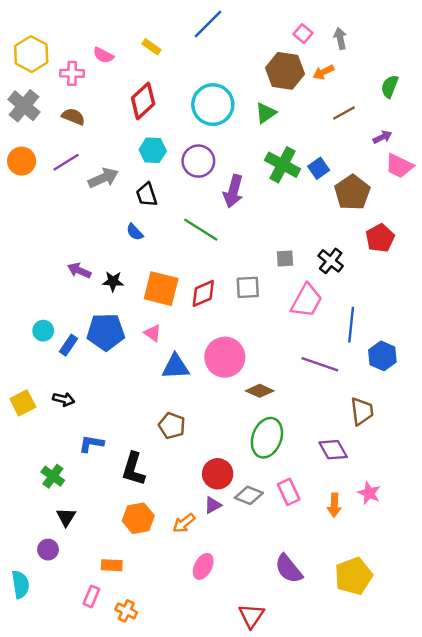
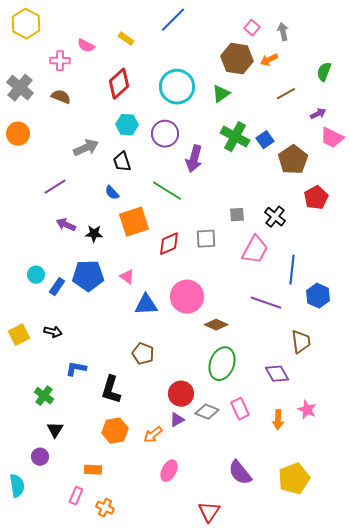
yellow hexagon: (31, 54) -> (26, 24), moved
purple line: (66, 162) -> (55, 187), moved
orange square: (161, 289) -> (134, 222), moved, turned -32

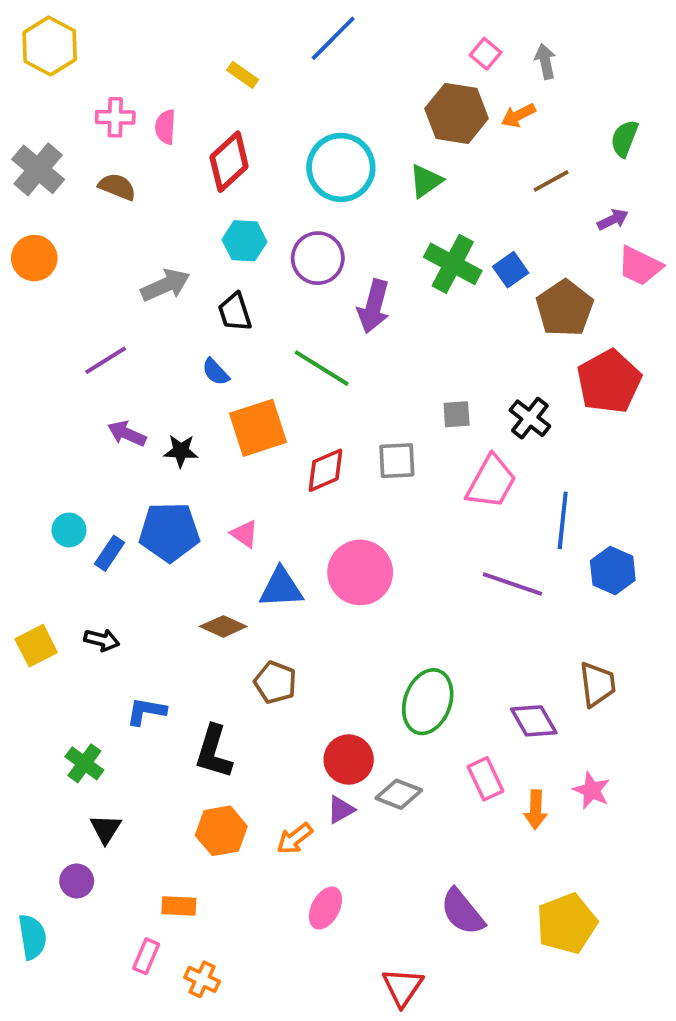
pink semicircle: (86, 46) -> (165, 127), moved, turned 66
red pentagon: (316, 198) -> (609, 382), size x1.4
brown diamond: (216, 325) -> (223, 626), moved
brown trapezoid: (301, 342) -> (597, 684), moved
pink rectangle: (240, 409) -> (486, 779), moved

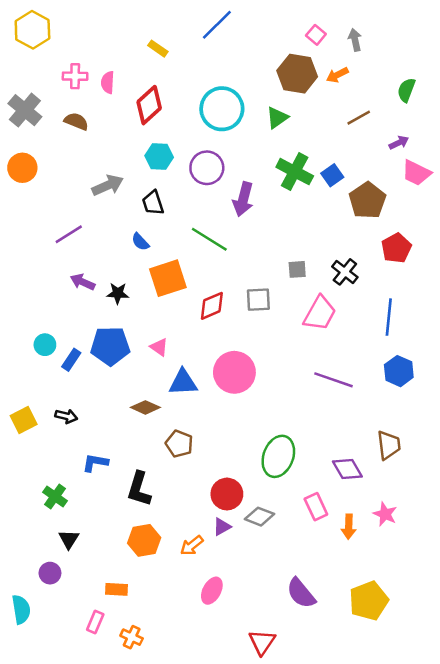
red pentagon: (609, 382) -> (396, 248), size x0.7
blue line: (563, 520) -> (389, 317), moved

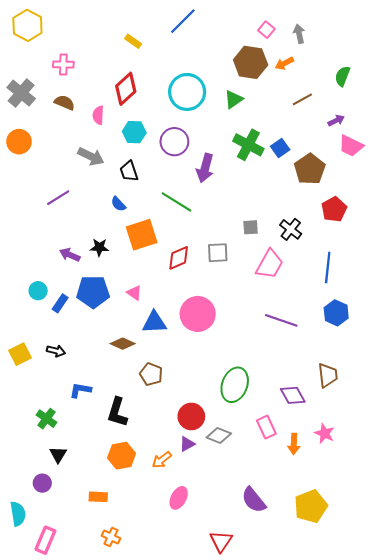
pink semicircle: (108, 82) -> (98, 115), moved
gray arrow: (108, 185) -> (91, 156), turned 50
purple arrow: (83, 282) -> (70, 255), moved
pink rectangle: (95, 622) -> (45, 540), moved, size x1.4

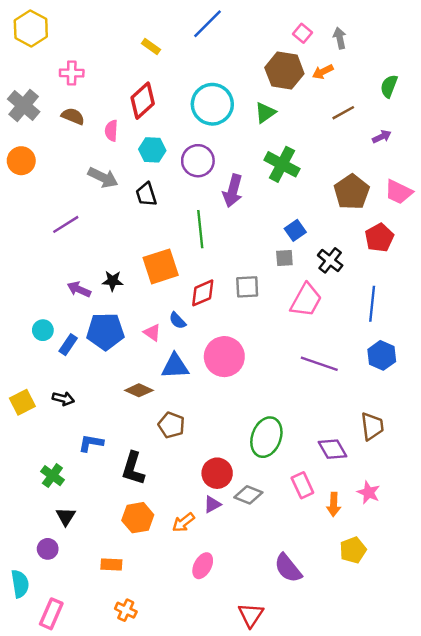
pink trapezoid: (351, 146) -> (399, 192), moved
blue square: (280, 148) -> (295, 230), moved
green line: (177, 202) -> (200, 229), turned 52
blue semicircle: (118, 204) -> (177, 321), moved
yellow pentagon: (311, 506) -> (353, 550), moved, size x0.7

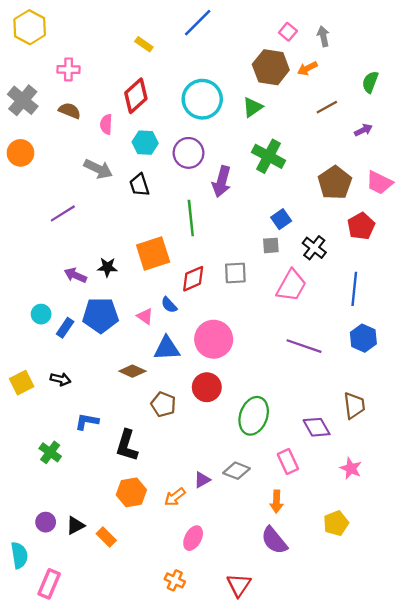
red circle: (217, 473) -> (207, 387), moved
orange arrow: (334, 504) -> (277, 502), moved
black triangle: (66, 516) -> (75, 526), moved, turned 30
orange rectangle: (111, 565) -> (106, 537), turned 42
orange cross: (126, 610) -> (175, 580), moved

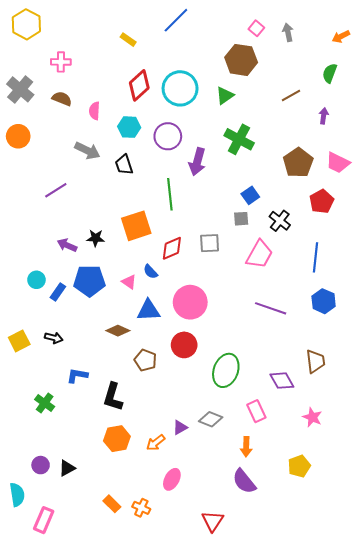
orange arrow: (307, 68) -> (341, 37), moved
red diamond: (136, 96) -> (139, 85), moved
purple arrow: (363, 130) -> (324, 116), turned -56
orange rectangle: (106, 537) -> (112, 504), moved
orange cross: (175, 580) -> (141, 508), moved

